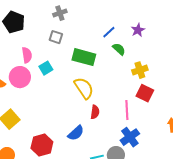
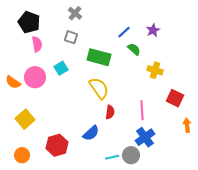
gray cross: (60, 13) -> (75, 13), turned -32
pink semicircle: (27, 55) -> (37, 44), moved
yellow cross: (140, 70) -> (155, 70), turned 35
red square: (145, 93) -> (175, 98), moved

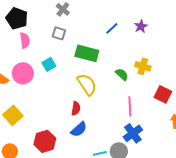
green semicircle: (134, 49) -> (122, 74), moved
red semicircle: (110, 112) -> (76, 108), moved

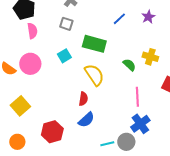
cyan square: (49, 64) -> (64, 56), moved

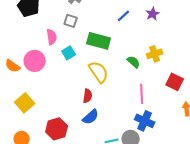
pink semicircle: (32, 31) -> (52, 37), moved
yellow cross: (150, 57) -> (155, 54), turned -35
blue cross: (140, 124) -> (145, 121), turned -30

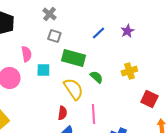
gray square: (71, 21) -> (54, 36), moved
cyan square: (69, 53) -> (43, 70), turned 32
green semicircle: (134, 62) -> (96, 77), moved
pink line: (142, 94) -> (93, 114), moved

